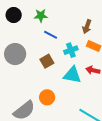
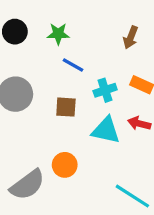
brown arrow: (87, 27) -> (131, 37), moved
brown square: (47, 61) -> (66, 107), turned 32

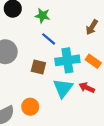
cyan cross: (105, 90) -> (67, 60), size x1.5
cyan triangle: (106, 130) -> (63, 88), turned 45

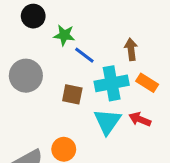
green star: (42, 16) -> (64, 35), moved
brown arrow: (92, 27) -> (131, 49), moved, turned 144

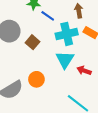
brown square: (72, 94) -> (32, 42), moved, turned 32
red arrow: (140, 119) -> (84, 71), moved

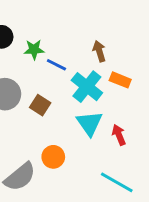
cyan cross: (67, 34) -> (87, 87), turned -30
red arrow: (84, 71) -> (119, 135), turned 56

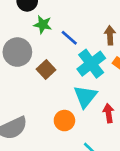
green star: (34, 50) -> (43, 25), moved
orange circle: (53, 157) -> (64, 121), moved

